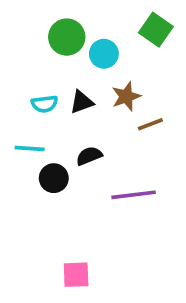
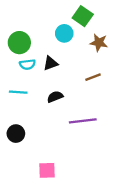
green square: (156, 30) -> (83, 16), moved
green circle: (67, 37) -> (19, 43), moved
brown star: (126, 96) -> (99, 43), moved, turned 30
black circle: (54, 178) -> (16, 134), moved

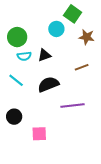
cyan line: (18, 92) -> (16, 80), turned 35
black semicircle: (55, 97) -> (48, 84), size x1.5
pink square: (47, 170) -> (39, 134), moved

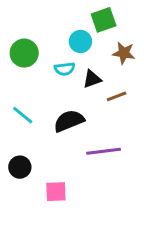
green square: (73, 14) -> (104, 20), turned 36
black triangle: (44, 55) -> (92, 79), moved
cyan semicircle: (24, 56) -> (65, 69), moved

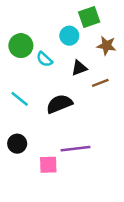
cyan semicircle: (65, 69) -> (44, 59), moved, turned 49
purple line: (104, 151) -> (75, 149), moved

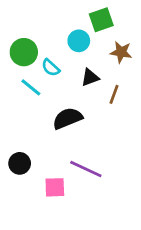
brown line: (100, 83) -> (114, 94), turned -49
cyan line: (20, 99) -> (31, 87), moved
purple line: (75, 149) -> (86, 169), turned 32

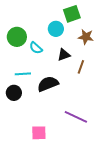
cyan line: (31, 87) -> (23, 74), moved, turned -42
black circle: (20, 163) -> (14, 93), moved
purple line: (86, 169) -> (76, 117), moved

